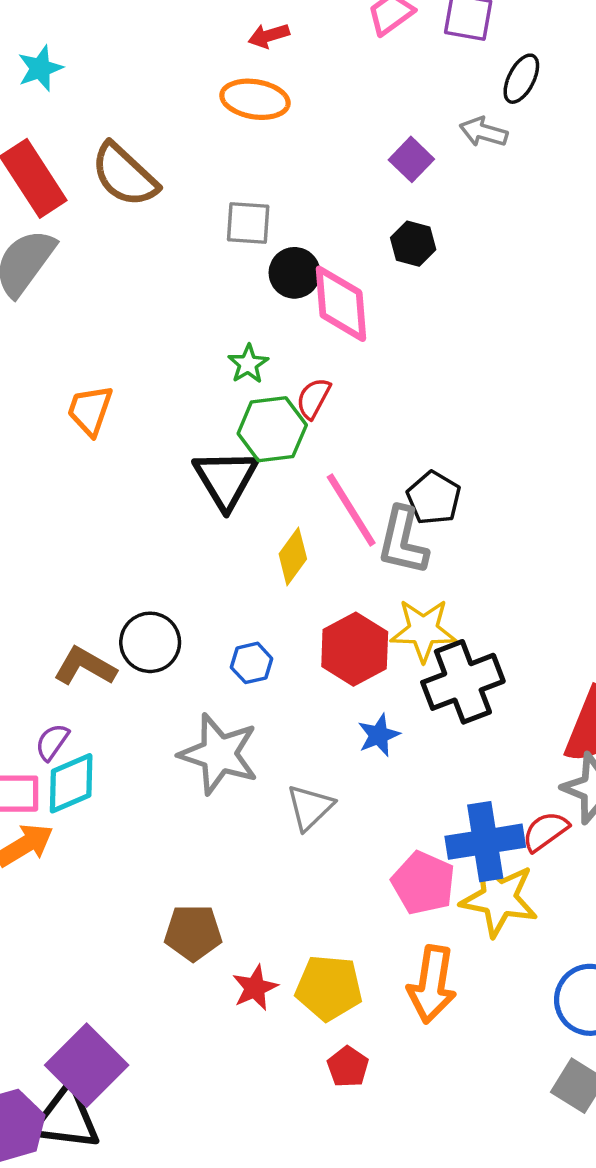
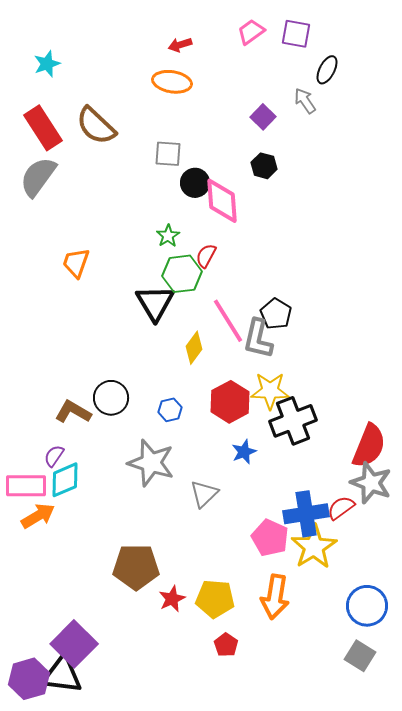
gray arrow: (484, 132) -> (305, 101), turned 40
yellow star: (499, 898) -> (314, 547), turned 30
brown pentagon: (193, 933) -> (136, 567), size x1.4

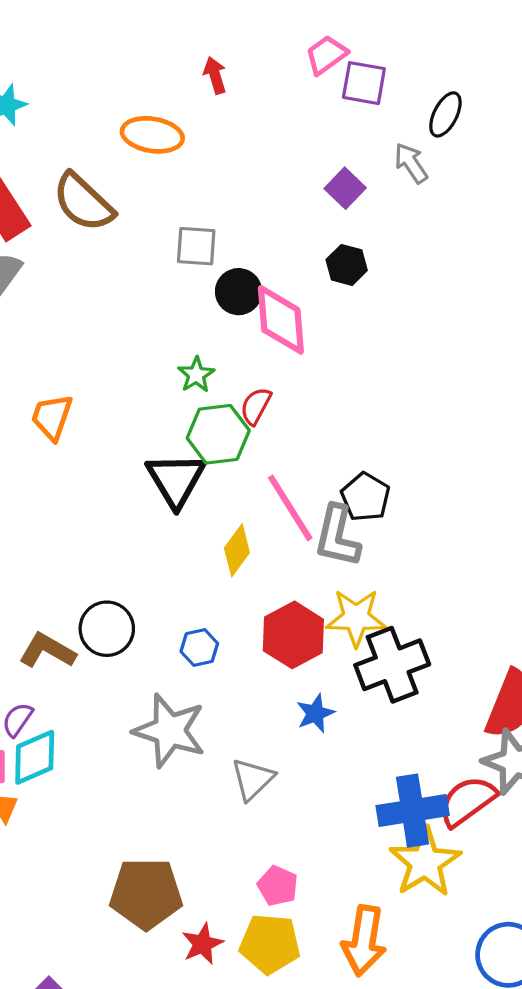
purple square: (296, 34) -> (364, 83), moved
red arrow: (180, 45) -> (215, 75), turned 90
orange ellipse: (172, 82) -> (152, 135), moved
red semicircle: (341, 508) -> (467, 801), size x1.4
pink pentagon: (270, 538) -> (278, 886), moved, size x0.7

